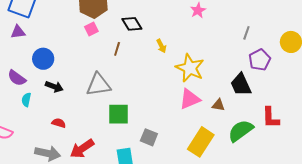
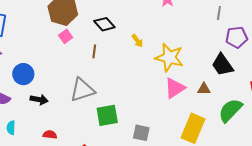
purple pentagon: (260, 60) -> (237, 37), turned 30
cyan semicircle: (26, 100) -> (11, 128), moved

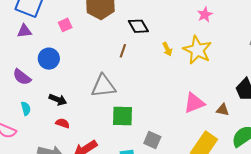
pink square: (66, 36) -> (65, 25), moved
yellow star: (169, 57) -> (197, 50), moved
black arrow: (39, 100) -> (58, 100), moved
cyan semicircle: (11, 128) -> (26, 109), turned 152

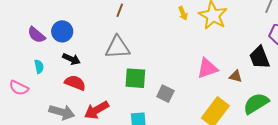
brown line: (123, 51) -> (120, 10), moved
blue circle: (49, 59) -> (62, 31), moved
red semicircle: (63, 123) -> (75, 83), size x1.5
gray square: (152, 140) -> (165, 94), moved

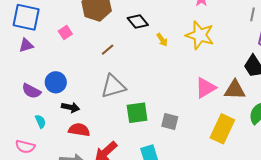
brown line: (120, 10) -> (108, 50), turned 40
yellow arrow: (183, 13) -> (162, 40), moved
brown triangle: (236, 76) -> (235, 90), size x1.6

